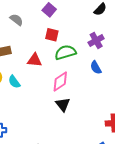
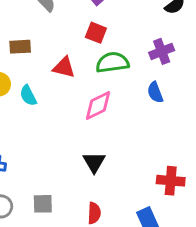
black triangle: (63, 104) -> (94, 162), moved

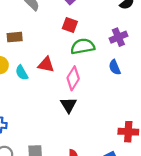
red triangle: (64, 67) -> (46, 65), moved
pink diamond: (98, 105) -> (73, 78), turned -30
black triangle: (94, 162) -> (69, 105), moved

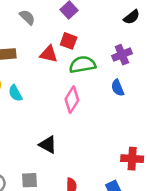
red triangle: (46, 65) -> (49, 54), moved
black triangle: (69, 105) -> (48, 145), moved, turned -30

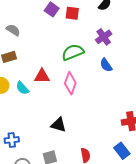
gray semicircle: (27, 17) -> (13, 30), moved
red square: (69, 41) -> (72, 13), moved
red triangle: (49, 54) -> (42, 76), moved

